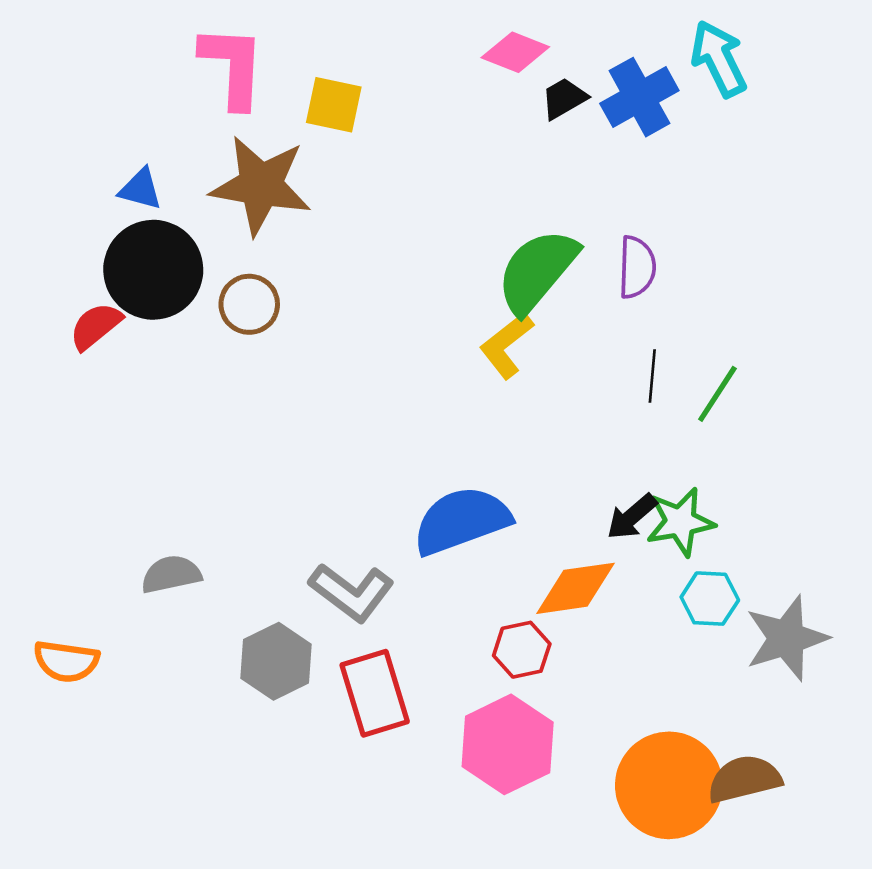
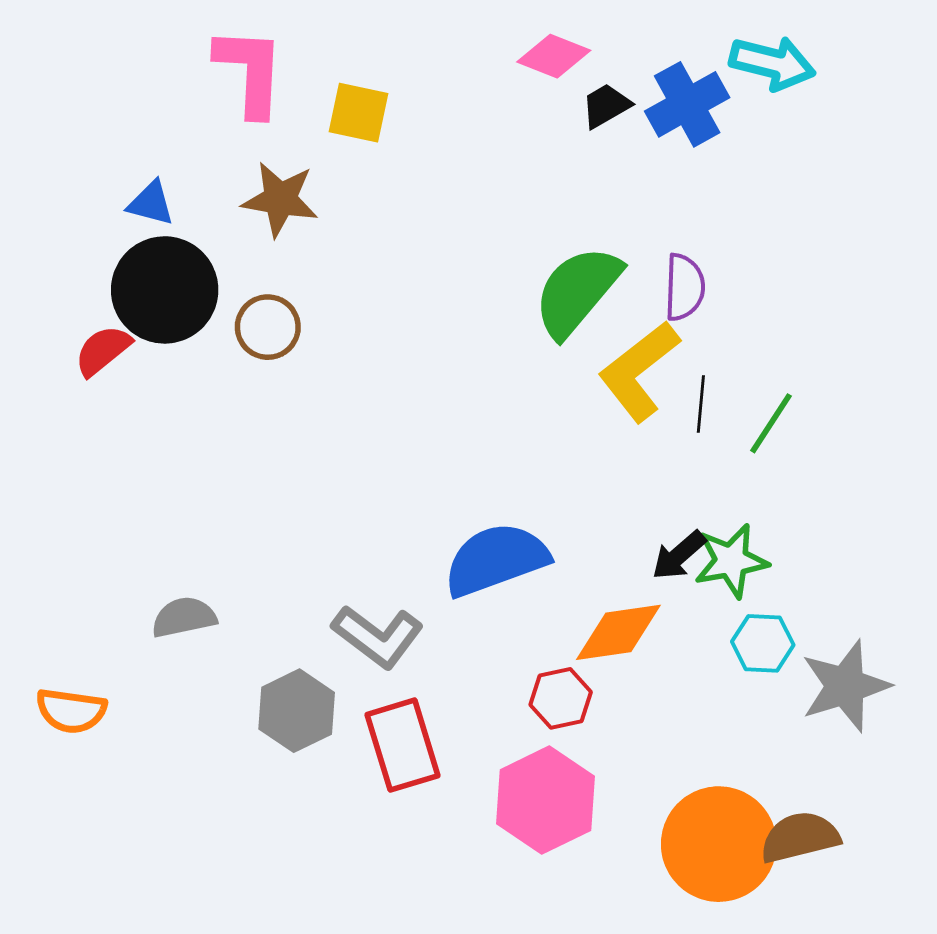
cyan arrow: (719, 59) -> (772, 63), turned 130
brown star: (261, 185) -> (280, 199), size x0.7
yellow L-shape: (506, 345) -> (639, 371), moved, size x1.4

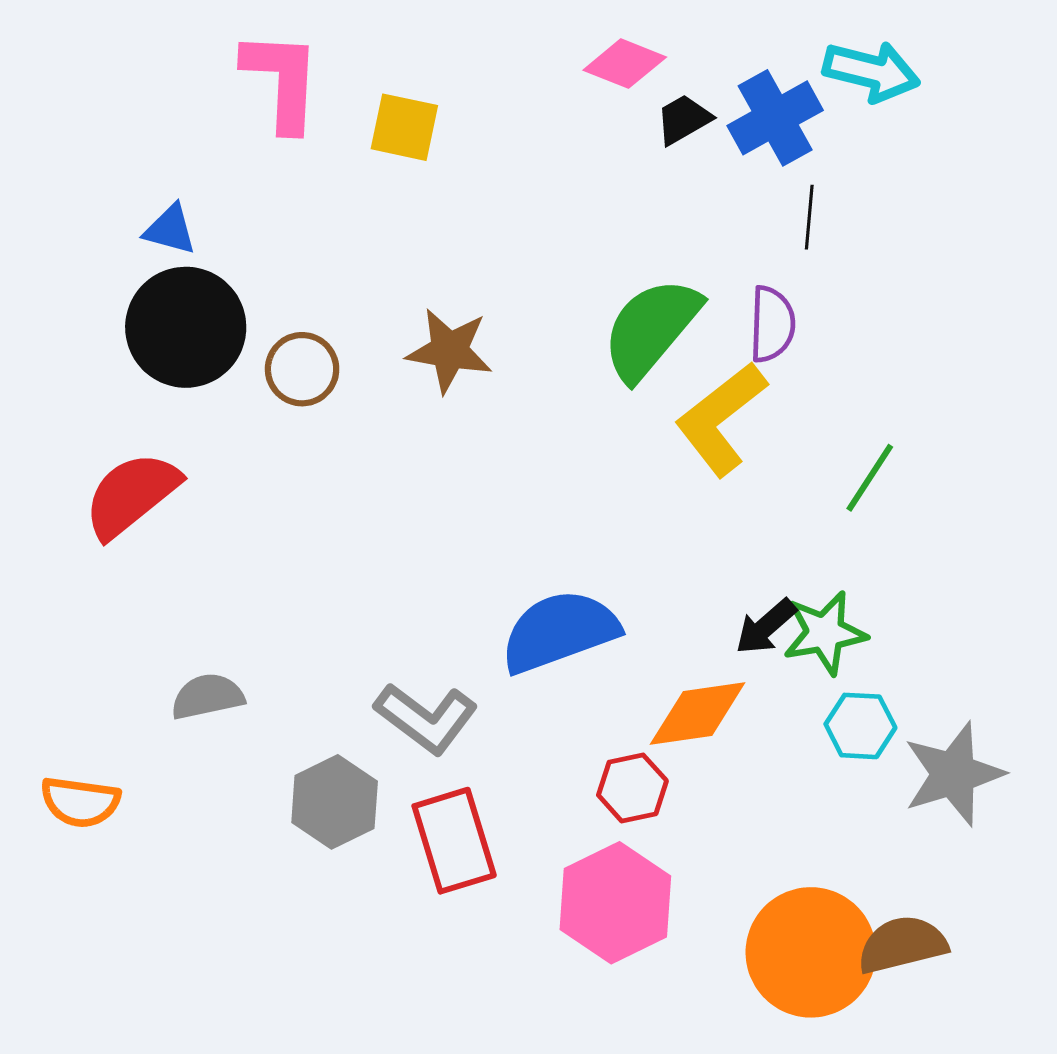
brown star: (280, 199) -> (449, 351), moved
red semicircle: (103, 350) -> (131, 495), moved, size x1.5
black line: (701, 404) -> (809, 217), moved

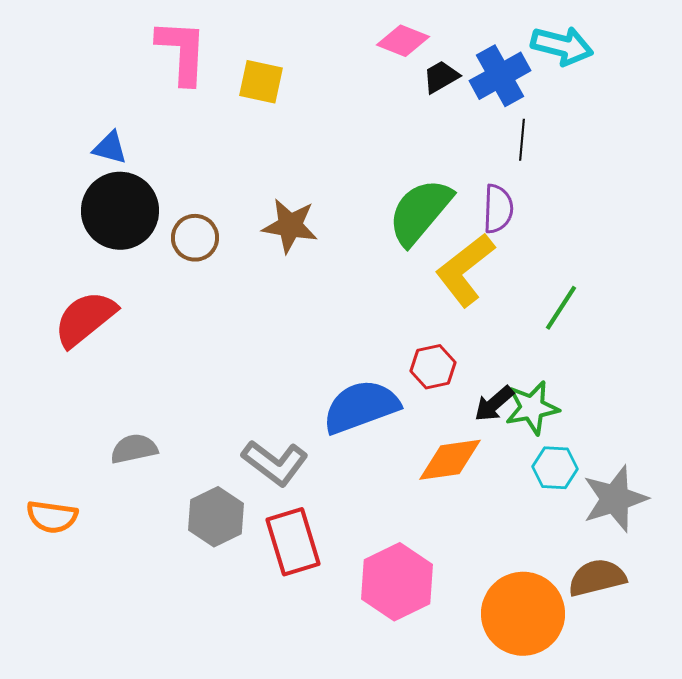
red hexagon: (632, 788) -> (433, 367), moved
brown semicircle: (902, 945) -> (597, 578), moved

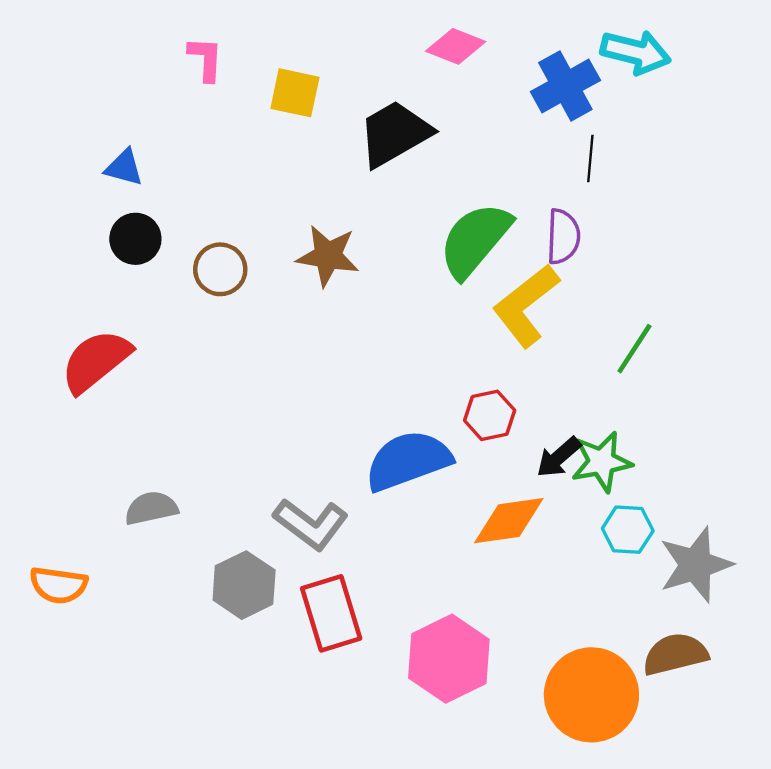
pink L-shape: (182, 52) -> (206, 59), size x0.6
black trapezoid: (441, 77) -> (395, 134), moved, size x1.8
black circle: (120, 211) -> (135, 239), size x0.6

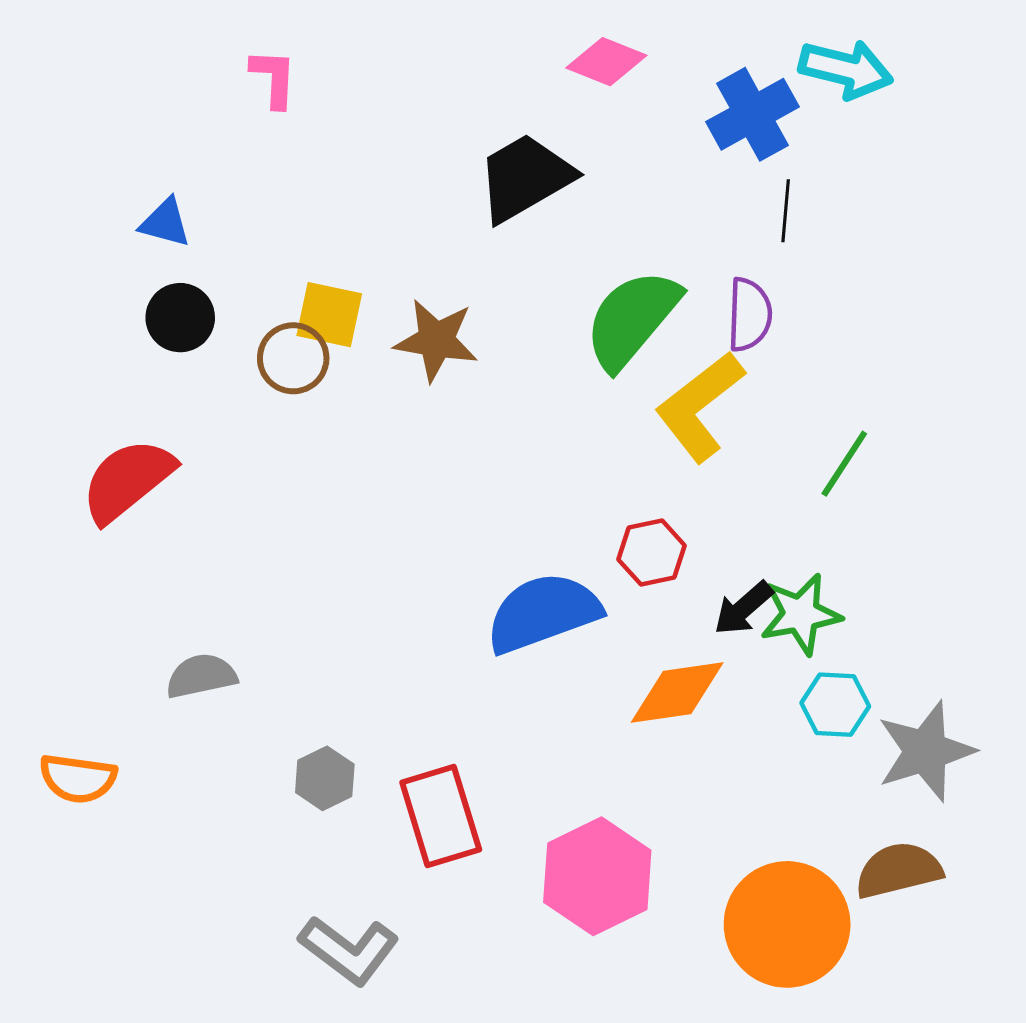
yellow square: (295, 93) -> (329, 315), moved
gray L-shape: (311, 524) -> (349, 950), moved
gray hexagon: (244, 585) -> (325, 778), size x0.7

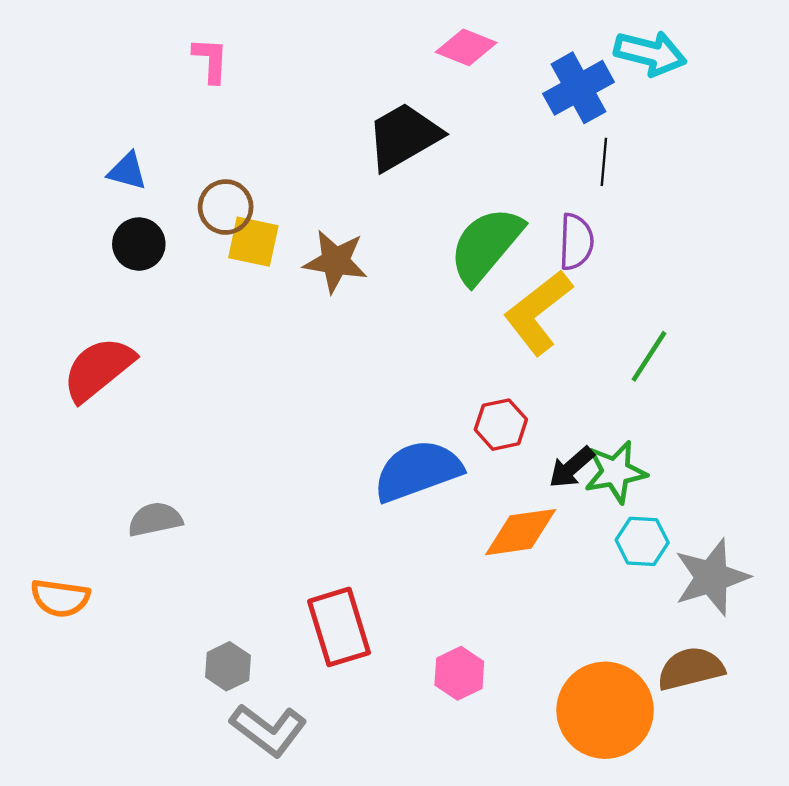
brown circle: (293, 358) -> (226, 207), moved
gray hexagon: (325, 778) -> (228, 666), moved
pink hexagon: (597, 876) -> (459, 673), size x0.6

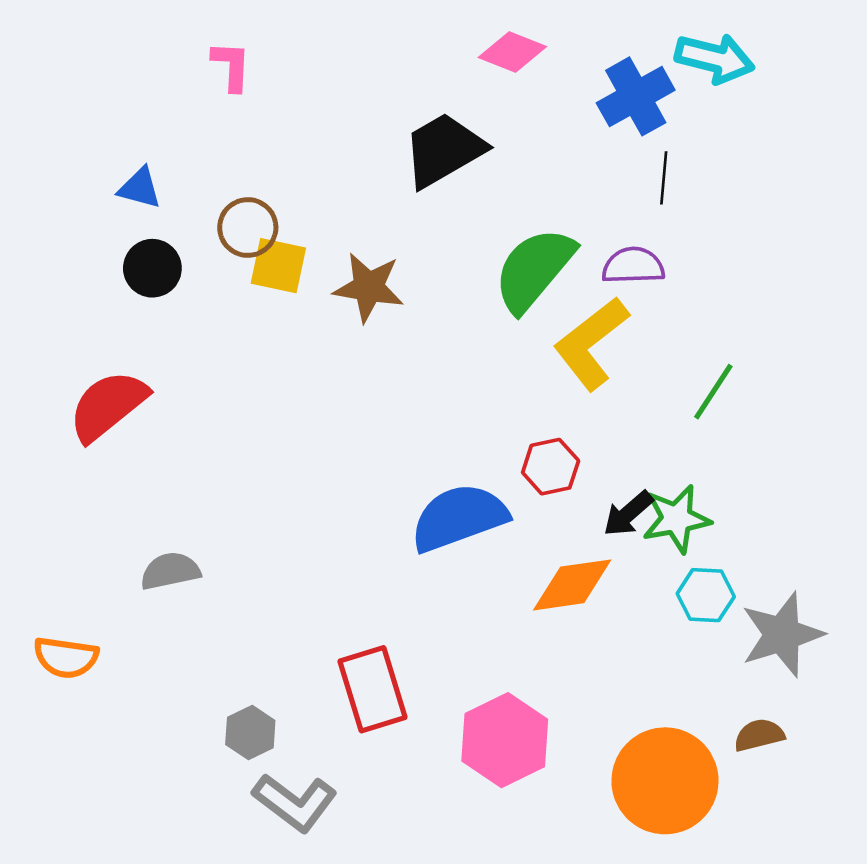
purple semicircle: (576, 242) -> (633, 266), turned -94
brown semicircle: (691, 669) -> (759, 735), size x0.7
pink hexagon: (459, 673) -> (505, 740), size x1.6

